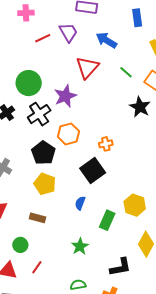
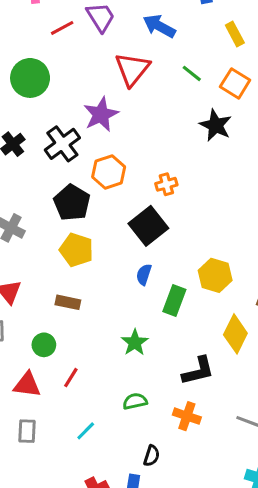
green circle: (29, 83) -> (30, 78), moved
blue semicircle: (80, 203) -> (144, 275), moved

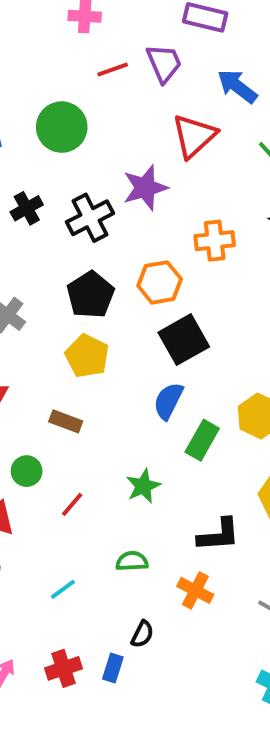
orange hexagon: (109, 172) -> (160, 282), moved
orange cross: (166, 184) -> (215, 241), moved, size x1.4
blue semicircle: (144, 275) -> (168, 401), size x1.4
red line: (71, 378) -> (72, 504), moved

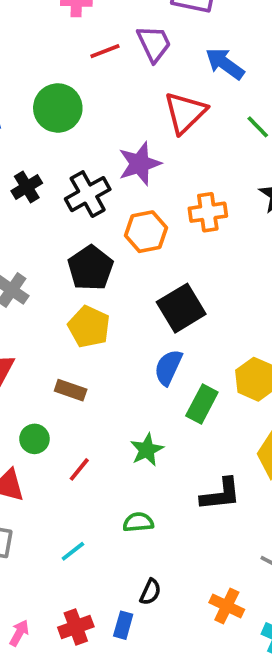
orange hexagon: (160, 282) -> (146, 232), moved
orange cross: (195, 590) -> (227, 606), moved

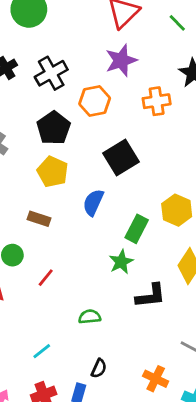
purple star: (140, 164) -> (121, 60), moved
orange cross: (208, 212) -> (157, 101), moved
blue semicircle: (168, 367) -> (93, 202), moved
green star: (147, 450) -> (121, 262), moved
cyan line: (73, 551) -> (42, 351), moved

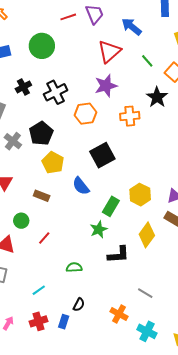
black pentagon: (54, 128) -> (41, 133), moved
blue semicircle: (93, 202) -> (81, 186), turned -66

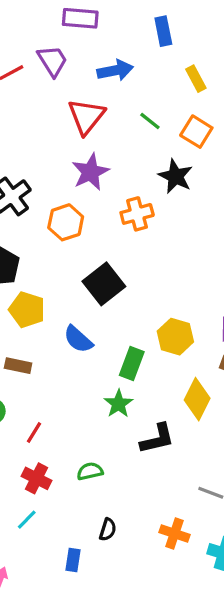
blue arrow: (132, 27) -> (115, 70), turned 140
cyan line: (39, 290) -> (27, 520), moved
red cross: (38, 321) -> (37, 478), moved, turned -36
blue rectangle: (64, 322) -> (73, 560), moved

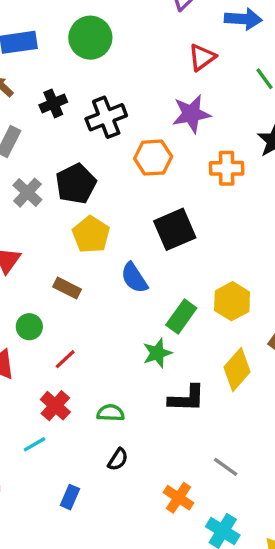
red triangle: (86, 116) -> (202, 57), size x0.7
black semicircle: (108, 530) -> (118, 459), moved

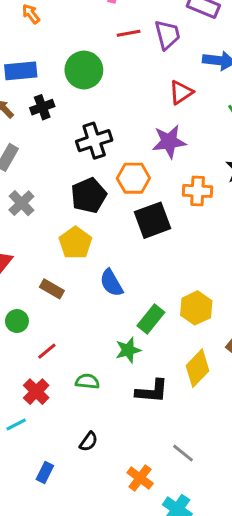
black cross: (53, 103) -> (42, 107), moved
black pentagon: (76, 184) -> (89, 195), moved
black square: (175, 229) -> (153, 220), moved
green semicircle: (111, 413) -> (87, 381), moved

